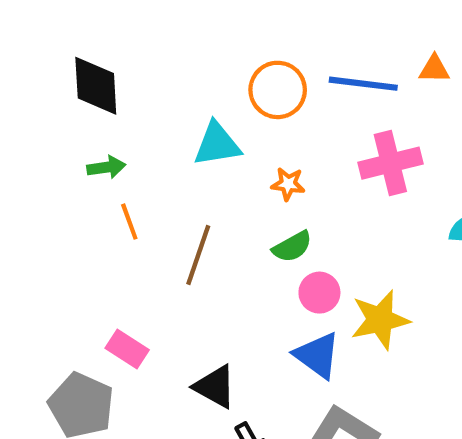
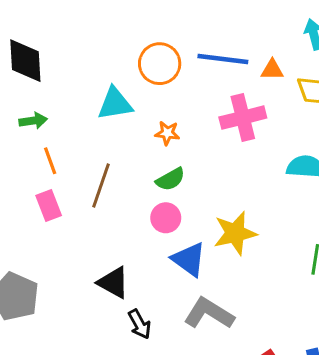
orange triangle: (434, 69) -> (272, 70), moved
pink circle: (319, 293) -> (166, 218), moved
pink rectangle: (127, 349) -> (49, 205), moved, turned 36

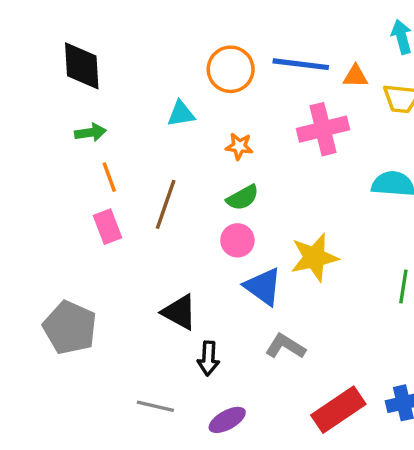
cyan triangle: (115, 104) -> (181, 114), size x0.7
gray L-shape: (209, 313) -> (285, 346), size x0.7
black arrow: (140, 324) -> (208, 358), turned 32

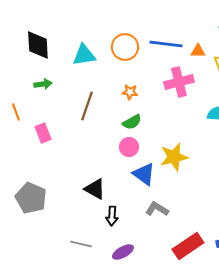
cyan triangle: (181, 114) -> (84, 55), moved, size x1.4
orange line: (109, 177) -> (16, 112), moved
brown line: (166, 204) -> (87, 106), moved
pink rectangle: (107, 227) -> (43, 133), moved

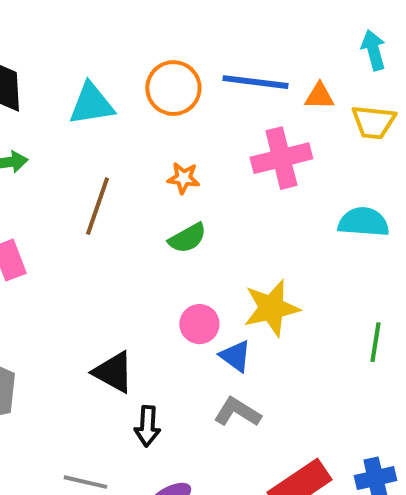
pink circle: (129, 147) -> (199, 324), moved
blue triangle: (144, 174) -> (235, 356), moved, size x0.7

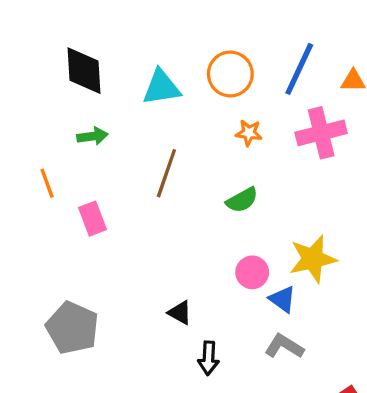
blue line: (255, 82) -> (299, 69), turned -72
orange star: (183, 178) -> (249, 133), moved
black triangle: (113, 372) -> (180, 313), size x0.7

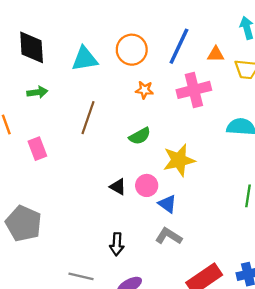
yellow star: (313, 259) -> (179, 160), moved
black triangle: (180, 313) -> (118, 187), moved

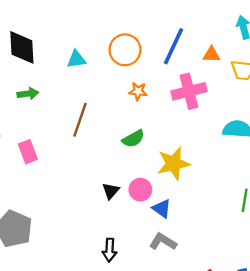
cyan triangle: (85, 59) -> (76, 59), size x0.7
black triangle: (118, 187) -> (111, 191), turned 42

